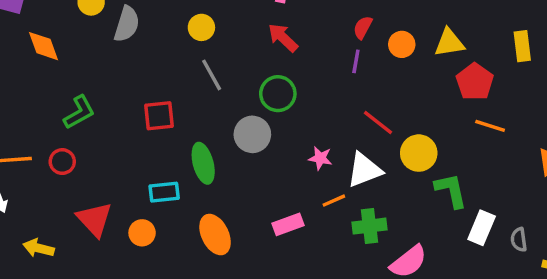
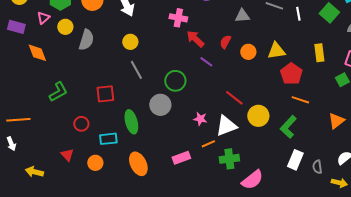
red arrow: (283, 38) -> (195, 39), moved
purple line: (356, 61) -> (206, 62), moved, turned -64
red circle: (62, 162) -> (81, 124), moved
green L-shape: (451, 190) -> (288, 127), moved, turned -125
red triangle: (94, 219) -> (67, 155), size x0.6

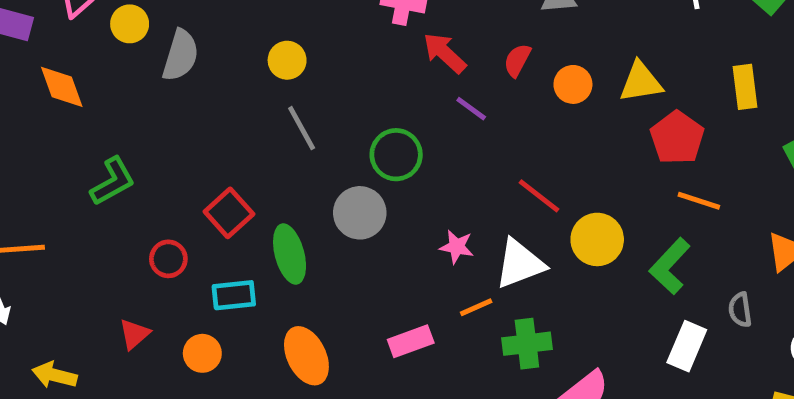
red square: (105, 94) -> (229, 213), moved, turned -36
red triangle: (67, 155) -> (134, 334), turned 32
gray semicircle: (317, 167) -> (740, 310), moved

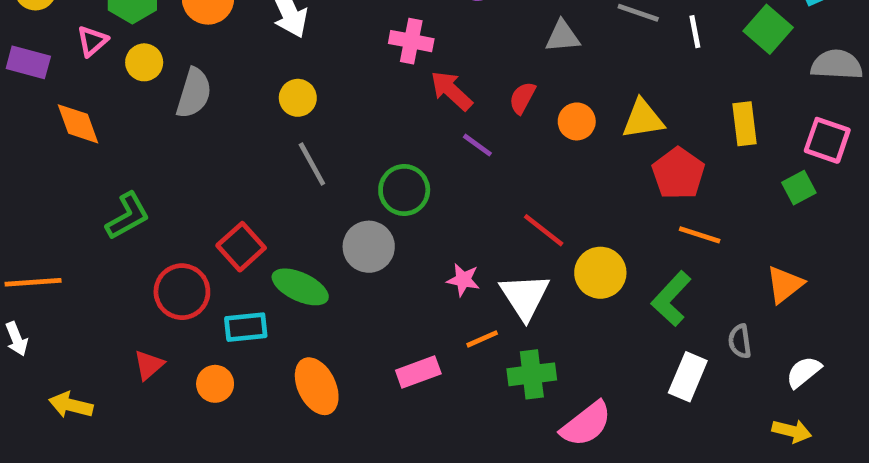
green ellipse: (290, 254) -> (300, 287), turned -50
red circle: (168, 259) -> (182, 292), size x1.5
white triangle: (520, 264) -> (525, 296), turned -42

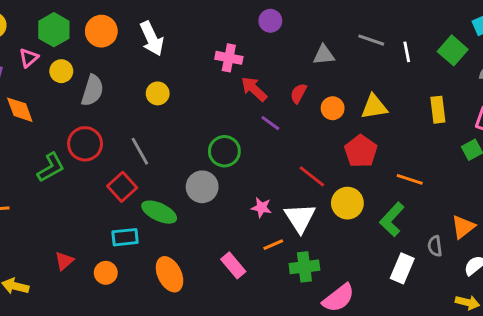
gray line: (312, 164) -> (140, 151), moved
red pentagon: (678, 173) -> (361, 151), moved
orange triangle: (785, 285) -> (463, 227), moved
red circle: (182, 292) -> (85, 144), moved
pink rectangle: (418, 372) -> (233, 265), turned 70

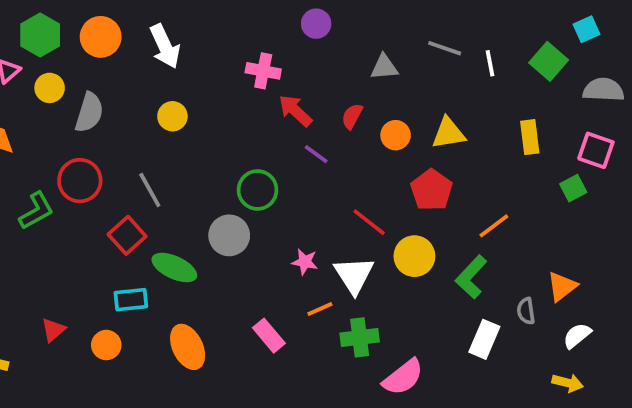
orange line: (410, 179) -> (494, 226), turned -55

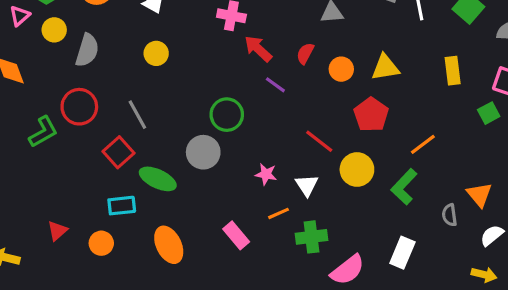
white triangle: (354, 275) -> (307, 185), size x0.7
orange triangle: (562, 286) -> (479, 195), turned -32
white rectangle: (484, 339) -> (402, 253), moved

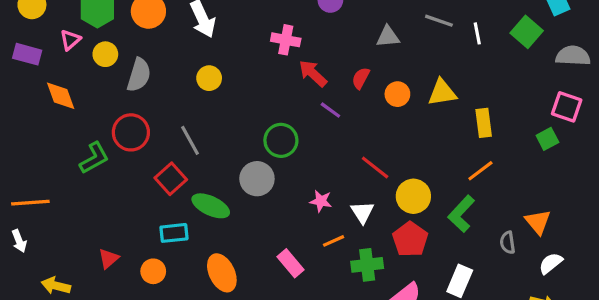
yellow rectangle: (453, 71) -> (484, 123), moved
red pentagon: (371, 115) -> (410, 239), moved

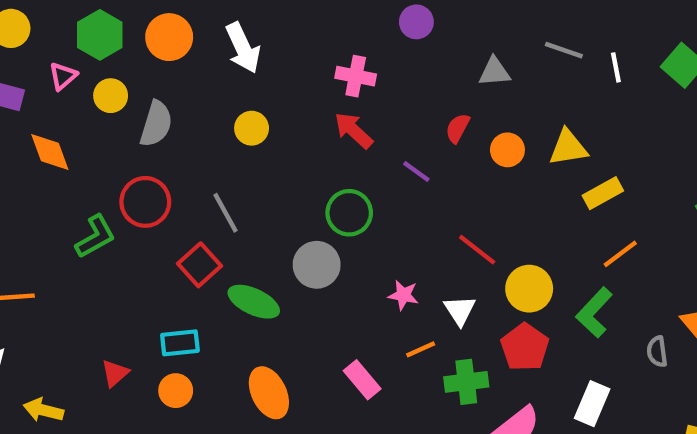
red arrow: (313, 73) -> (353, 130), moved
yellow rectangle: (484, 123) -> (603, 193), moved, turned 68
cyan rectangle: (174, 233) -> (180, 343), moved

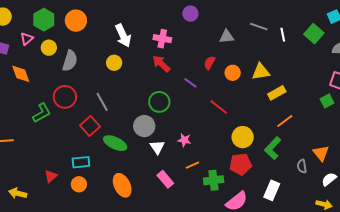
white arrow: (243, 48) -> (123, 36), moved
red line: (477, 250) -> (219, 107), moved
white triangle: (460, 310) -> (157, 147), moved
red pentagon: (525, 347) -> (241, 164), turned 30

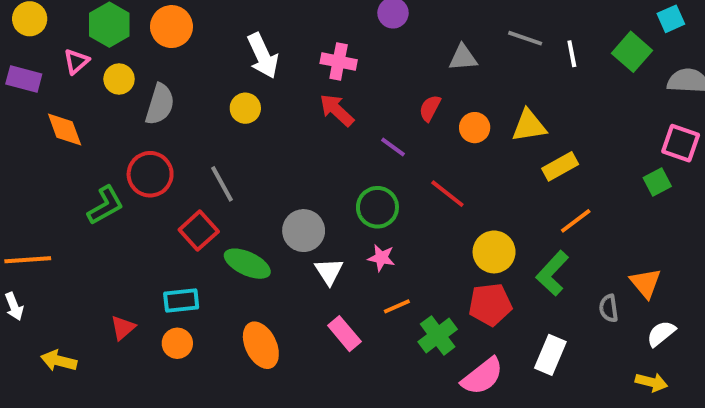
green circle: (159, 102) -> (377, 207), moved
green cross: (214, 180) -> (438, 335), turned -30

